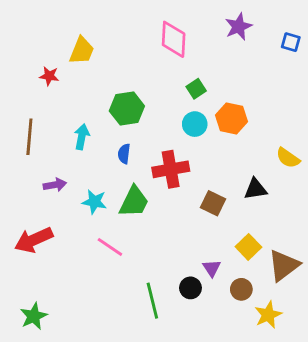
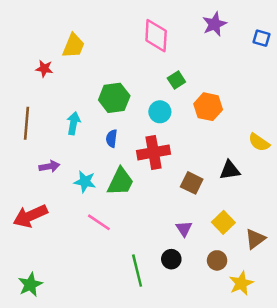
cyan circle: (195, 124) -> (160, 112), moved
brown triangle: (284, 265) -> (255, 239), size x0.7
purple triangle: (212, 268) -> (184, 229), moved

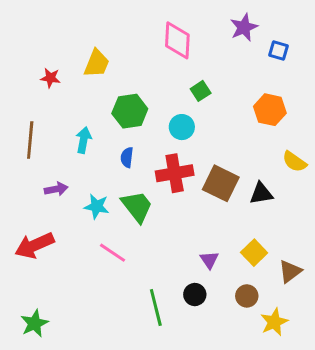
blue square: (262, 38) -> (279, 50), moved
yellow trapezoid: (73, 46) -> (97, 63), moved
orange hexagon: (208, 107) -> (270, 110), moved
green trapezoid: (120, 182) -> (137, 206), turned -64
brown square: (192, 183) -> (221, 183), moved, size x1.4

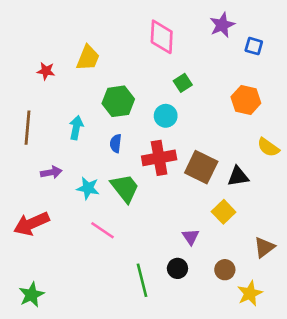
yellow square: (254, 253) -> (224, 212), moved

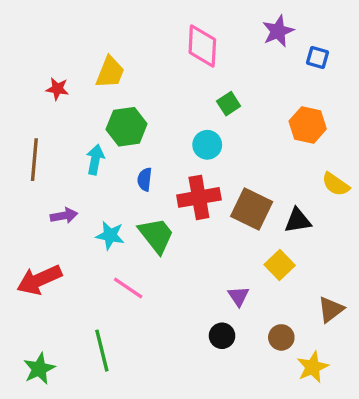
green hexagon: (118, 101) -> (127, 127), moved
green line: (142, 280) -> (102, 351), moved

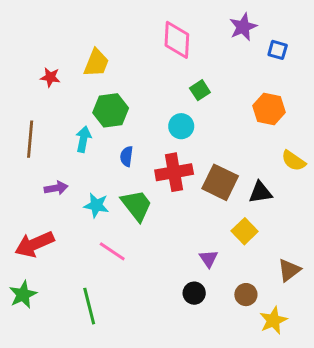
green star: (39, 369) -> (23, 295), moved

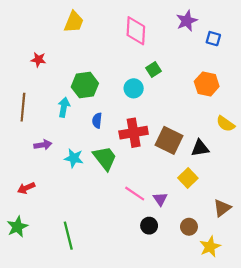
yellow trapezoid: (96, 63) -> (74, 22), moved
cyan circle: (181, 126) -> (134, 88), moved
red arrow: (34, 244) -> (26, 188), size x0.6
pink line: (112, 251) -> (135, 194), moved

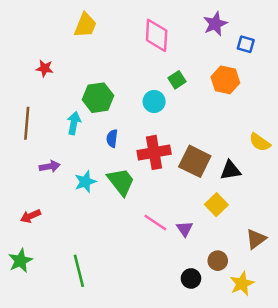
orange hexagon: (207, 84) -> (225, 80), moved
cyan star: (74, 158) -> (85, 182), turned -30
black circle: (149, 226) -> (191, 278), moved

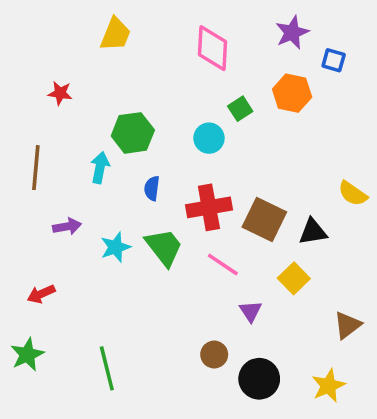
orange hexagon: (225, 80) -> (292, 93), moved
pink line: (155, 222) -> (223, 264), moved
brown circle: (218, 261) -> (214, 355), moved
black circle: (191, 278) -> (259, 379), size x1.5

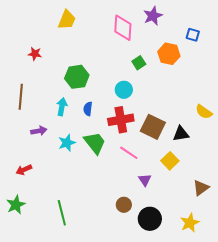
purple star: (292, 33) -> (153, 16), moved
cyan circle: (209, 138) -> (124, 90), moved
cyan arrow: (100, 168) -> (62, 107), moved

